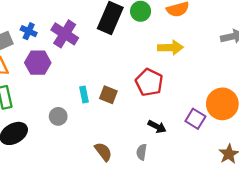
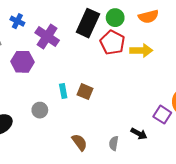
blue cross: (29, 31) -> (17, 21), moved
red pentagon: (149, 82) -> (112, 42), moved
black arrow: (157, 127) -> (139, 134), moved

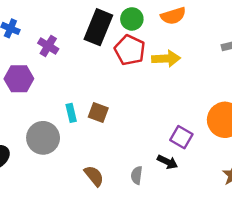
purple cross: (47, 36) -> (48, 46), size x0.7
gray circle: (40, 110) -> (43, 138), size x1.6
purple square: (162, 115) -> (181, 137), moved

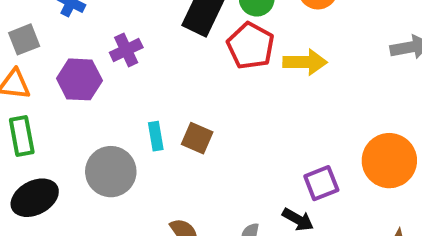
purple cross: (48, 46) -> (126, 50), moved, turned 30
purple square: (181, 137) -> (321, 183), turned 35

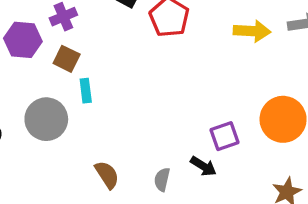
yellow arrow: (305, 62) -> (252, 31), moved
brown square: (197, 138) -> (67, 59), moved

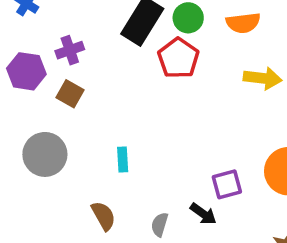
cyan rectangle: (86, 91) -> (123, 159), moved

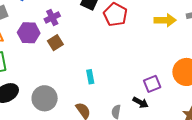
brown square: (70, 94) -> (55, 43), turned 35
gray circle: (45, 154) -> (45, 98), moved

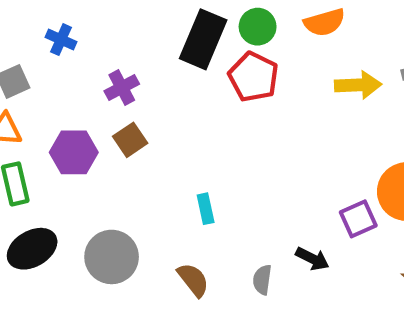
purple hexagon: (29, 33) -> (74, 152), moved
purple square: (152, 84) -> (358, 219), moved

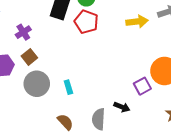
gray circle: (112, 257) -> (37, 84), moved
gray semicircle: (262, 280) -> (99, 119), size x1.5

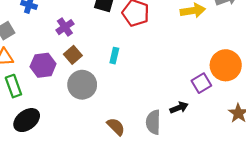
cyan rectangle: (68, 87) -> (114, 56), moved, turned 32
black arrow: (122, 107) -> (179, 108), turned -42

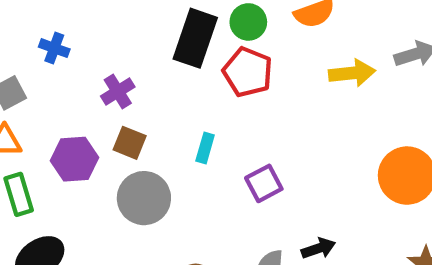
brown square: (73, 55) -> (130, 143), turned -30
purple square: (201, 83) -> (264, 183), moved

